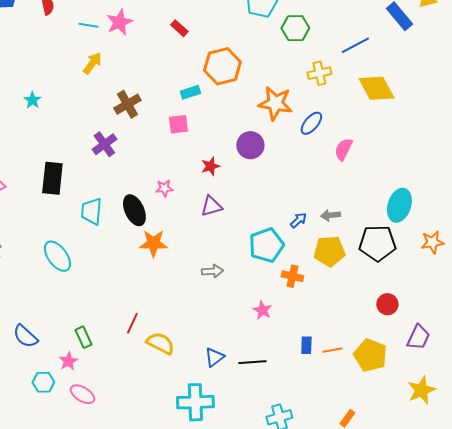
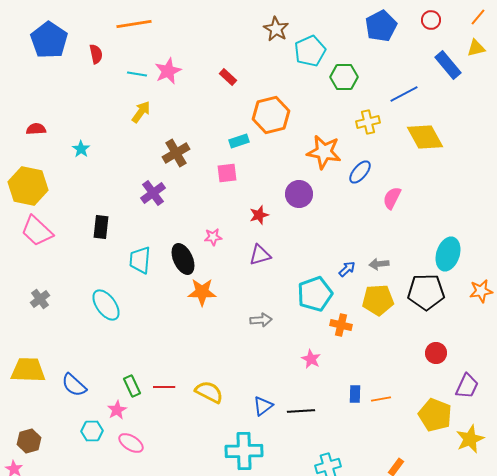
black rectangle: (52, 178) -> (101, 227), size x0.7
red line: (132, 323) -> (164, 387), moved, turned 65
yellow pentagon: (370, 355) -> (435, 415), moved

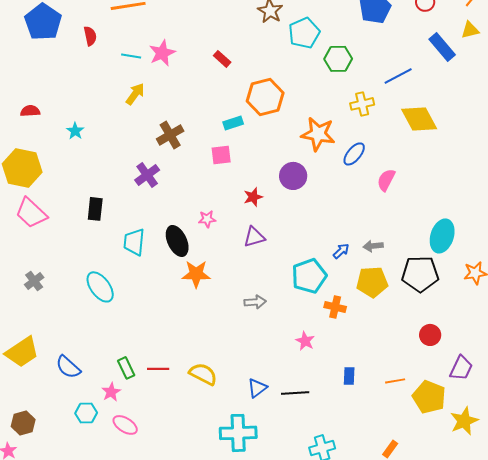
yellow trapezoid: (28, 370) -> (22, 352), turned 144
orange line: (381, 399) -> (395, 381), moved

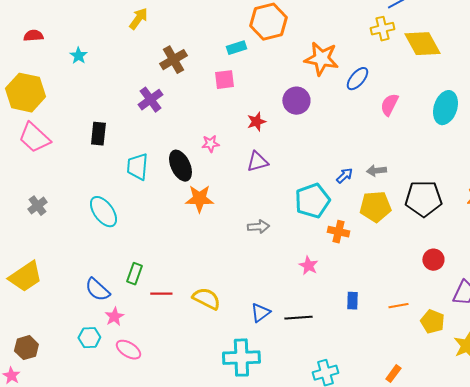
yellow cross: (362, 104) -> (382, 29), moved
cyan ellipse: (442, 236) -> (445, 108), moved
blue semicircle: (68, 367) -> (97, 290), moved
green rectangle: (126, 368) -> (134, 274), moved, turned 45
yellow pentagon: (429, 397) -> (432, 322), size x0.7

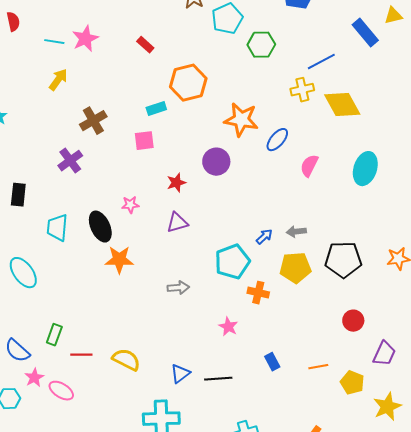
blue rectangle: (352, 301) -> (272, 362), turned -30
pink ellipse: (128, 350) -> (61, 391), moved

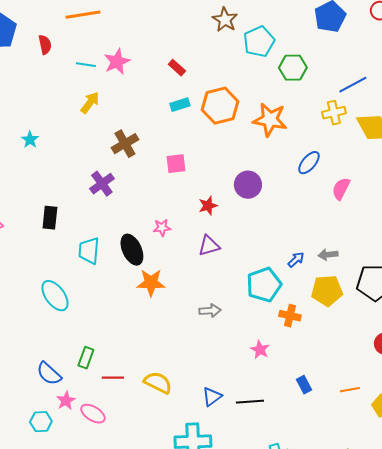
cyan rectangle: (156, 109) -> (180, 105), moved
orange star: (241, 120) -> (270, 120), moved

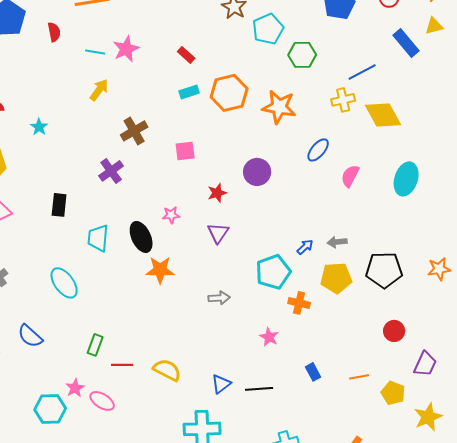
purple triangle: (209, 246) -> (218, 233), turned -40
blue semicircle: (49, 374) -> (30, 336), moved
cyan hexagon: (41, 422) -> (50, 409), size x1.4

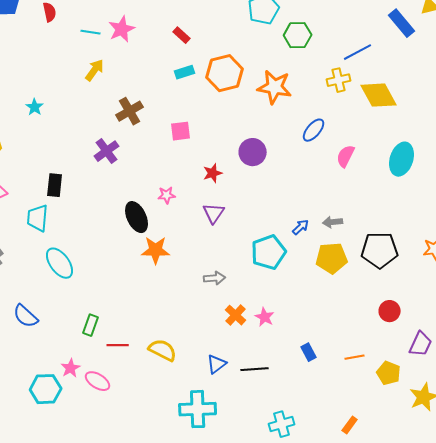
cyan trapezoid: (98, 238) -> (38, 218), moved
orange cross: (299, 303) -> (236, 315), moved, turned 30

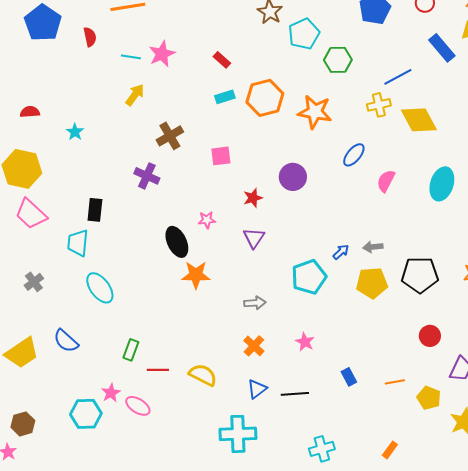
purple cross: (107, 151) -> (147, 176), turned -30
orange cross: (236, 315) -> (254, 346), moved

